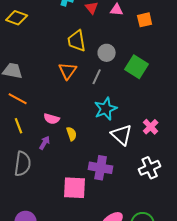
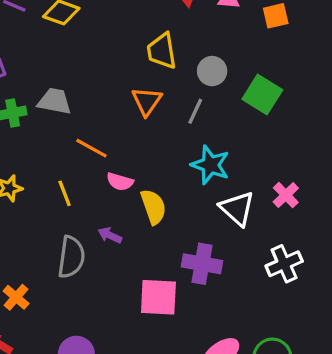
orange line: (18, 99) -> (91, 148), moved
cyan star: (106, 109) -> (210, 165), turned -30
yellow semicircle: (72, 134) -> (153, 207), size x1.5
purple arrow: (45, 143) -> (110, 235), moved, turned -96

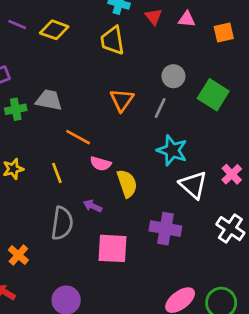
yellow trapezoid: (162, 51) -> (112, 40), moved
white cross: (284, 264) -> (230, 229), turned -32
pink square: (158, 297) -> (112, 248), moved

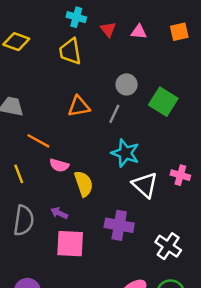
orange square: (224, 32) -> (179, 32), moved
orange triangle: (122, 100) -> (79, 107), turned 45
pink cross: (232, 174) -> (180, 175), turned -30
purple arrow: (93, 206) -> (59, 213), moved
white cross: (230, 229) -> (168, 246), moved

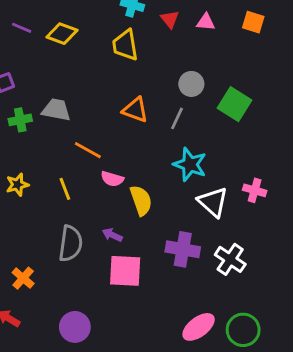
orange square: (179, 32) -> (253, 22), turned 30
orange triangle: (79, 107) -> (135, 110), turned 30
white cross: (168, 246) -> (230, 259), moved

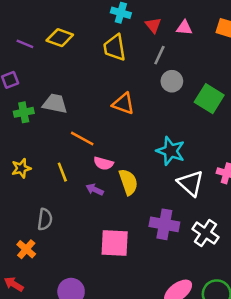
purple line: (22, 28) -> (25, 44), moved
gray line: (177, 118) -> (159, 55), moved
purple arrow: (112, 235) -> (95, 189), moved
gray semicircle: (71, 244) -> (45, 219), moved, size x0.7

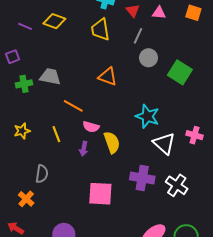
purple arrow: (95, 189) -> (84, 149), turned -104

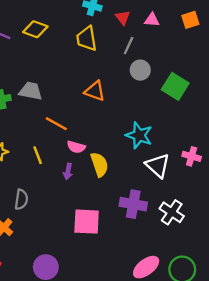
orange square: (193, 13) -> (190, 20), turned -35

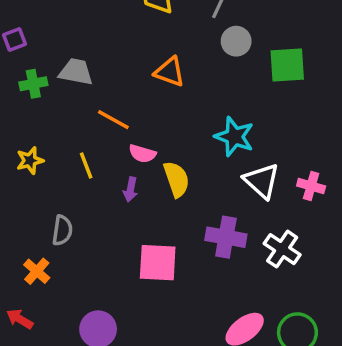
green square: (175, 86) -> (287, 65), turned -36
pink cross: (192, 156) -> (311, 186), moved

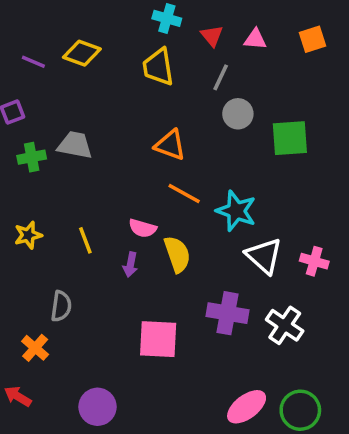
orange line: (113, 120) -> (184, 194), moved

